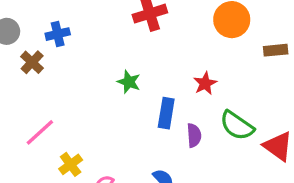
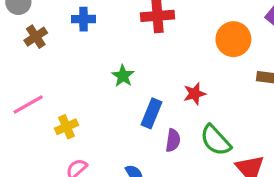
blue cross: (58, 34) -> (84, 19), moved
yellow cross: (71, 164) -> (67, 127), moved

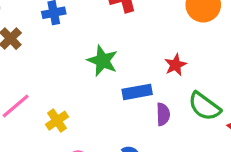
green star: (123, 76) -> (103, 61), size x1.4
blue rectangle: (151, 113) -> (137, 92), turned 68

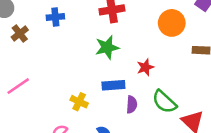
green star: (103, 61) -> (107, 47), moved, turned 30
yellow cross: (57, 121) -> (79, 102), moved, turned -36

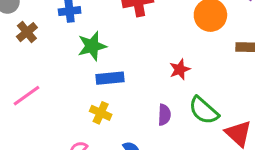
green star: (107, 47) -> (92, 46), moved
blue rectangle: (113, 85) -> (110, 78), moved

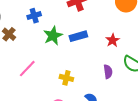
blue rectangle: (110, 78) -> (78, 36), moved
pink line: (27, 96) -> (27, 69), moved

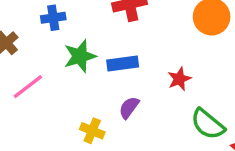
pink line: (27, 69) -> (28, 87), moved
purple semicircle: (108, 72) -> (129, 108), moved, turned -144

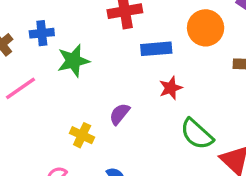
blue cross: (53, 18) -> (42, 33), moved
blue rectangle: (123, 63) -> (156, 49), moved

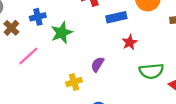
green semicircle: (197, 134) -> (151, 71), turned -40
yellow cross: (82, 135) -> (74, 82), turned -35

